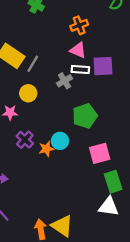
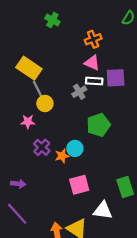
gray line: (33, 64) -> (37, 88), moved, turned -56
pink square: (100, 153) -> (79, 185), moved
white triangle: (109, 207) -> (103, 210), moved

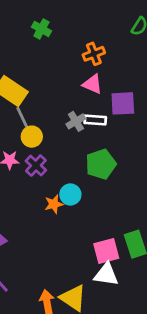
white rectangle: (94, 81) -> (95, 120), moved
purple cross: (42, 147) -> (36, 166), moved
pink square: (79, 185) -> (106, 251), moved

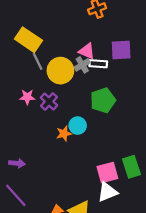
pink triangle: (92, 84) -> (87, 51), moved
yellow circle: (32, 137) -> (60, 71), moved, size x1.5
white triangle: (106, 275) -> (107, 192), turned -30

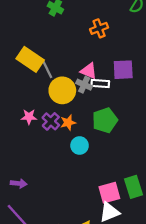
gray line: (38, 61) -> (47, 70), moved
gray cross: (82, 65) -> (84, 85), turned -35
orange star: (64, 134) -> (68, 123), moved

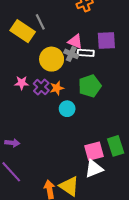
gray line: (47, 70) -> (40, 22), moved

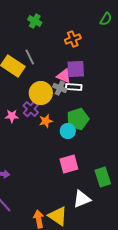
purple square: (106, 40) -> (76, 69), moved
purple cross: (41, 87) -> (31, 109), moved
cyan circle: (67, 109) -> (68, 131), moved
pink square: (94, 151) -> (69, 164), moved

